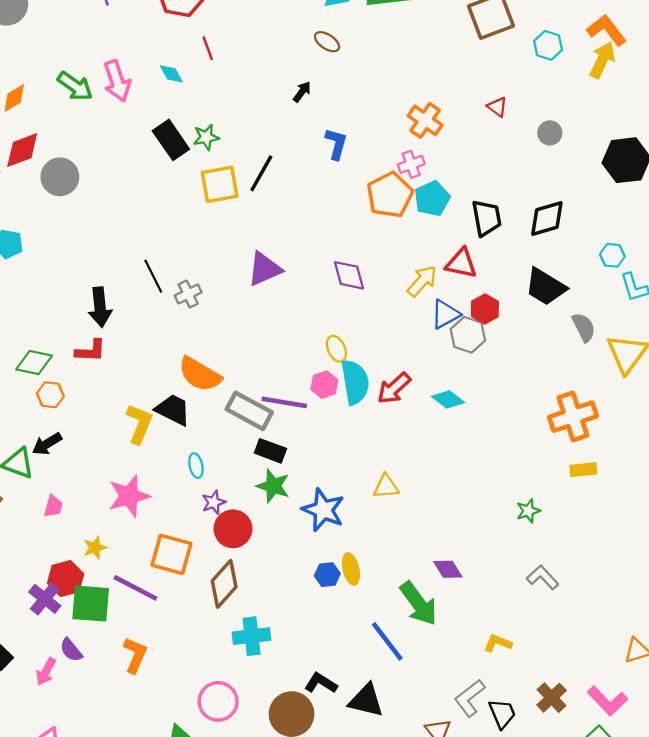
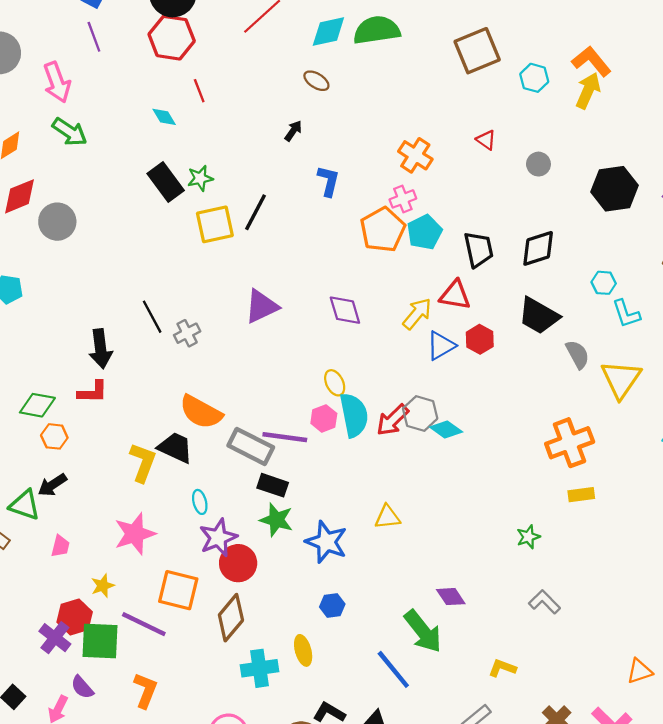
pink arrow: (117, 81) -> (57, 82), moved
gray hexagon: (468, 335) -> (420, 413), moved
purple star: (214, 502) -> (218, 538), size x1.6
yellow ellipse: (351, 569) -> (303, 650), moved

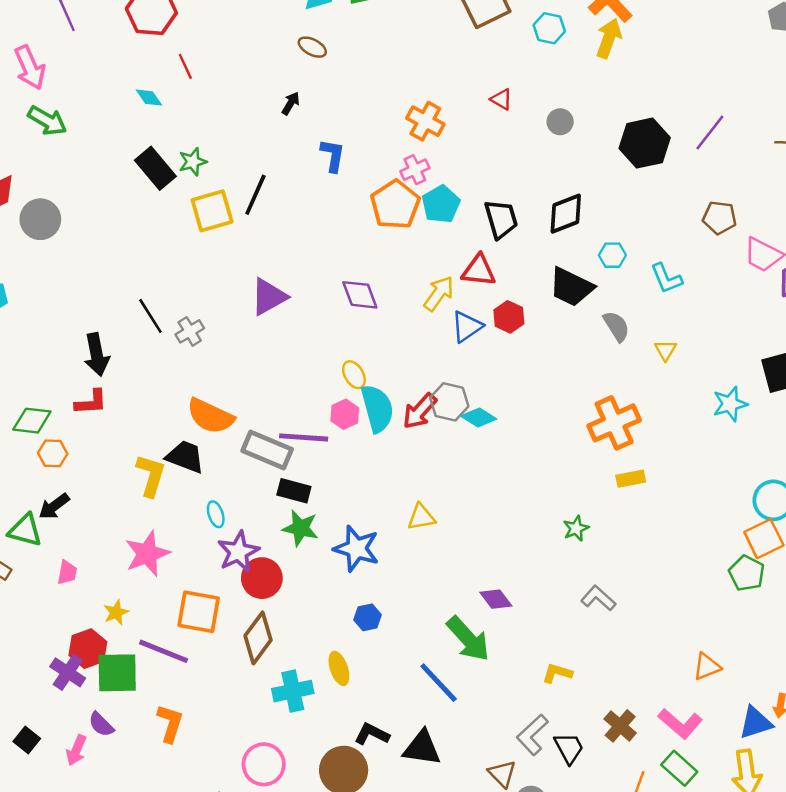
cyan hexagon: (604, 283) -> (612, 255), moved
yellow triangle: (621, 379) -> (665, 350), size x0.5

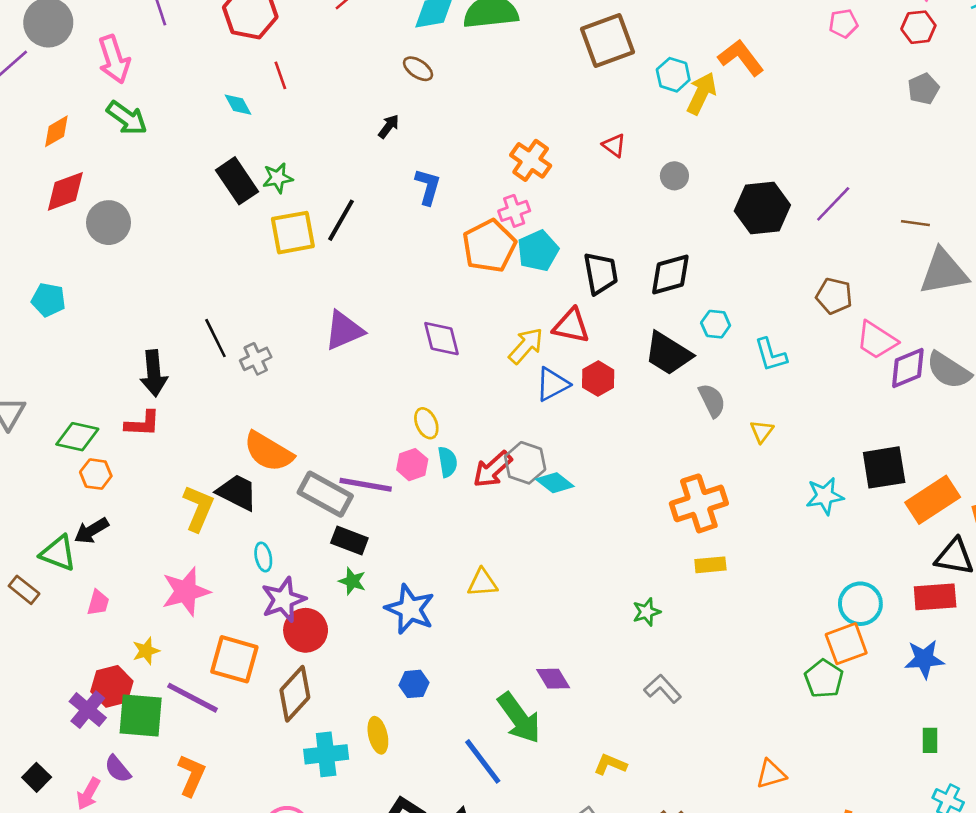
yellow arrow: (609, 38) -> (701, 93), moved
cyan semicircle: (377, 408) -> (448, 462), size x0.6
green star: (300, 528) -> (352, 581), size x0.7

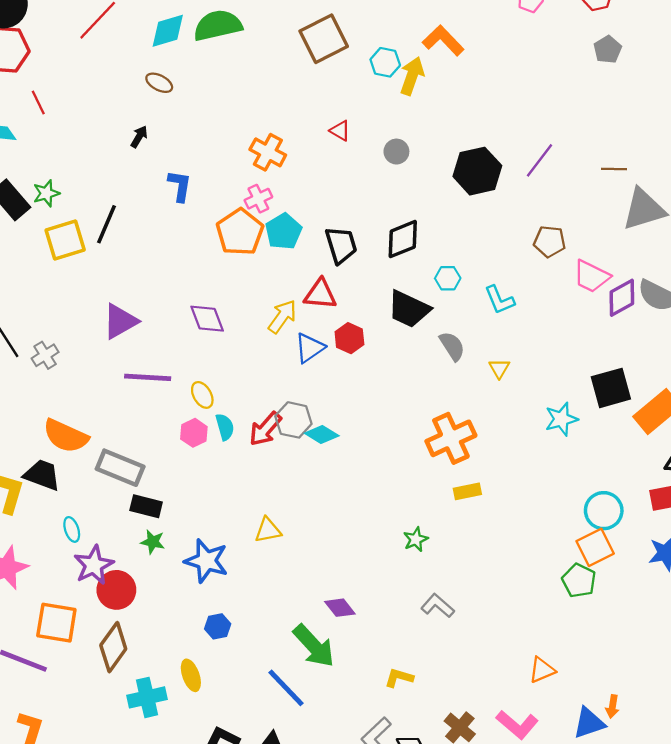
purple line: (366, 485) -> (148, 377), moved

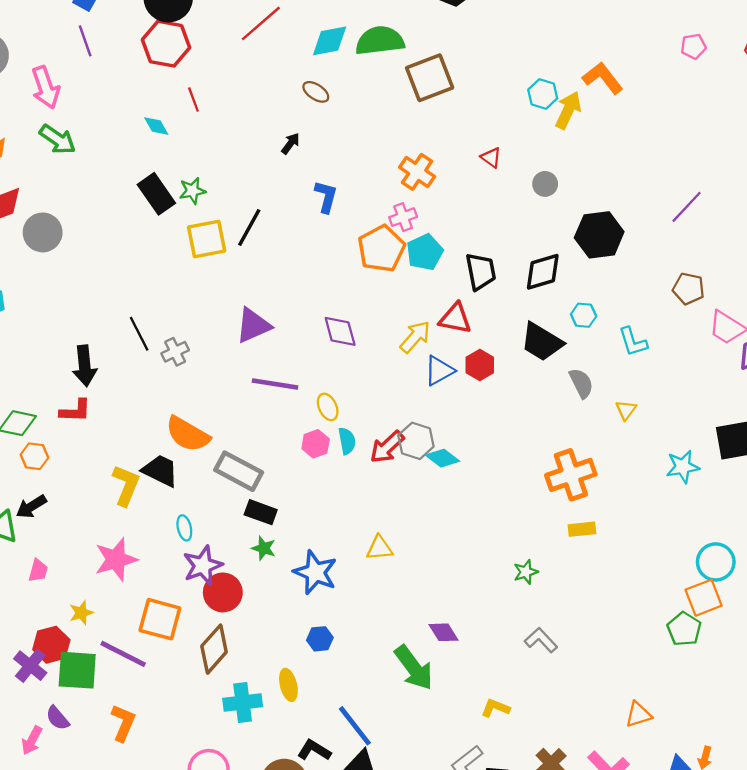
brown square: (324, 39) -> (430, 78), moved
black hexagon: (477, 171) -> (599, 235), moved
blue line: (286, 688) -> (355, 726), moved

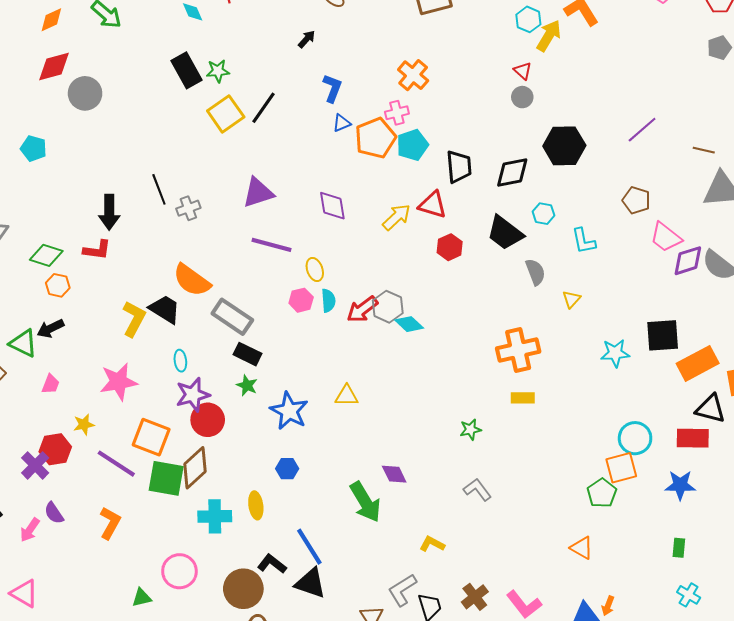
red triangle: (491, 158) -> (523, 71), moved
yellow square: (207, 239) -> (226, 114), turned -30
blue triangle: (439, 371) -> (342, 123), moved, size x0.7
green square: (77, 670) -> (166, 478), moved
orange triangle: (638, 714) -> (582, 548), moved, turned 40

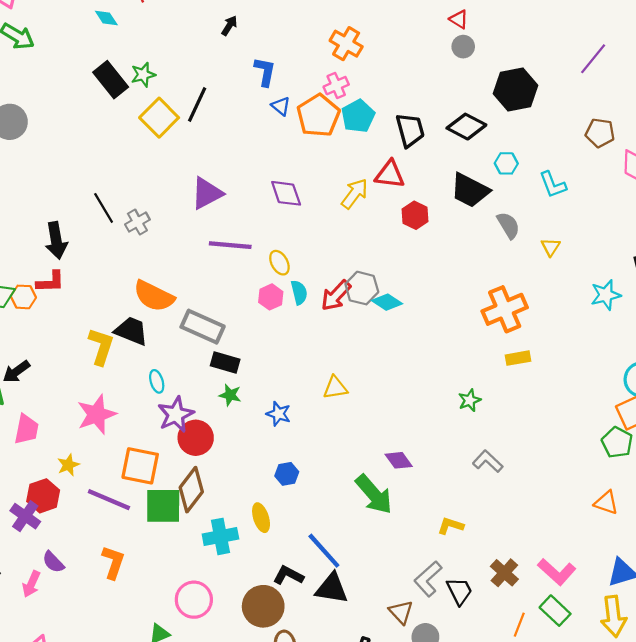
blue triangle: (342, 123) -> (281, 106), turned -48
black diamond: (512, 172) -> (466, 127), turned 48
orange hexagon: (58, 285) -> (23, 297), moved
pink trapezoid: (51, 384) -> (27, 429), size x1.4
blue star: (289, 411) -> (278, 414), size x0.6

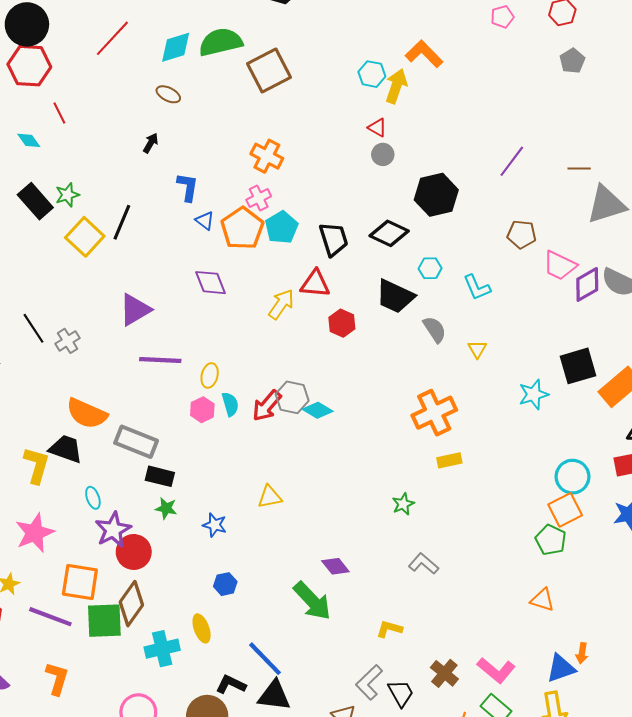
purple diamond: (286, 193) -> (211, 283), moved
yellow ellipse: (279, 263) -> (210, 375), turned 45

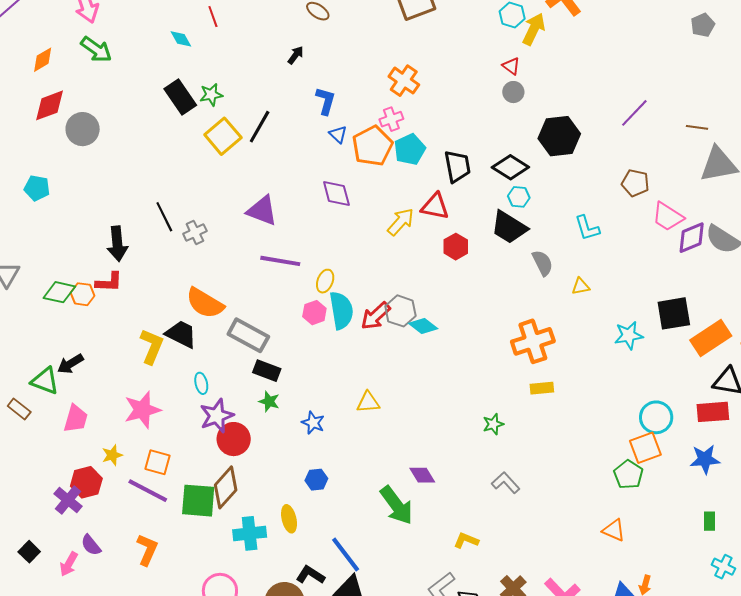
cyan hexagon: (430, 268) -> (519, 197), moved
purple triangle: (135, 310) -> (262, 211), turned 44
yellow triangle: (477, 349) -> (581, 286), turned 42
cyan semicircle: (230, 404) -> (341, 310), size x1.6
orange square: (80, 582) -> (158, 462), moved, size x0.7

